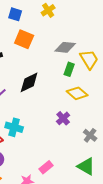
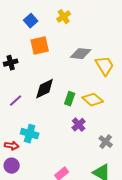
blue square: (15, 14) -> (31, 21), turned 32
orange square: (24, 39) -> (40, 46), turned -36
green rectangle: (69, 69) -> (70, 99), moved

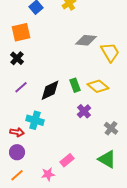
orange square: (40, 46) -> (21, 32), moved
black cross: (11, 63) -> (17, 58), moved, turned -32
black diamond: (45, 89) -> (50, 90), moved
green rectangle: (70, 99) -> (75, 85), turned -40

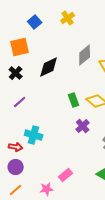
gray diamond: (86, 40) -> (85, 55), turned -45
black diamond: (50, 90) -> (49, 67), moved

